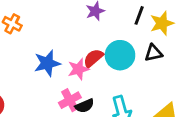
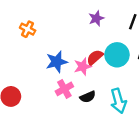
pink cross: (70, 100) -> (64, 89), moved

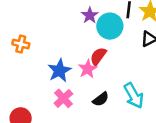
cyan circle: (117, 55) -> (110, 26), moved
pink cross: (64, 89) -> (63, 98), moved

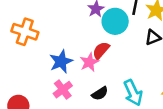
orange cross: (21, 44) -> (25, 32), size x1.5

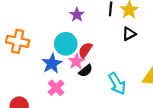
cyan circle: (115, 21) -> (66, 44), moved
black semicircle: (100, 93) -> (86, 71), moved

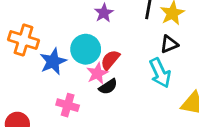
blue star: (52, 64) -> (53, 61), moved
cyan arrow: (117, 84) -> (160, 73), moved
pink cross: (56, 88) -> (68, 105), turned -35

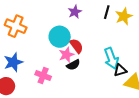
black triangle: (169, 44) -> (120, 70), moved
red semicircle: (110, 60) -> (76, 46), turned 98
blue star: (53, 61) -> (13, 62), moved

